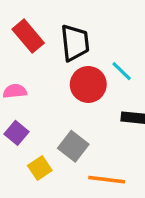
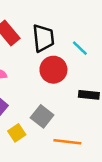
cyan line: (122, 71) -> (80, 48), moved

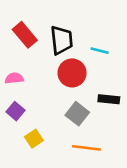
cyan line: (80, 48) -> (100, 51), turned -30
gray square: (42, 116) -> (77, 114), moved

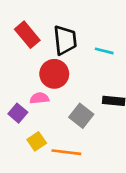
red circle: (72, 73) -> (54, 74), moved
pink semicircle: (14, 78) -> (39, 98), moved
orange line: (86, 148) -> (66, 152), moved

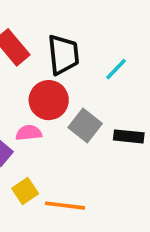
cyan line: (104, 51) -> (116, 69), turned -60
gray square: (81, 116) -> (85, 126), moved

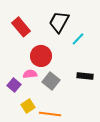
black trapezoid: (63, 55) -> (59, 22), moved, turned -145
gray square: (85, 126) -> (51, 81), moved

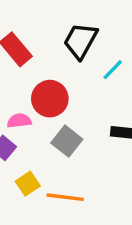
pink semicircle: (30, 74) -> (19, 121), moved

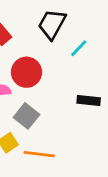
gray square: (67, 141) -> (26, 116), moved

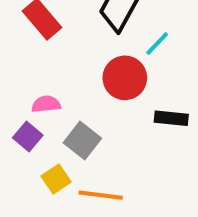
red circle: (26, 72) -> (125, 78), moved

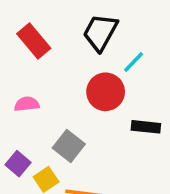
pink semicircle: (46, 104) -> (27, 104), moved
purple square: (28, 136) -> (18, 164), moved

